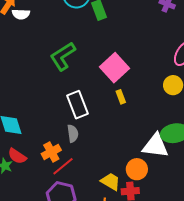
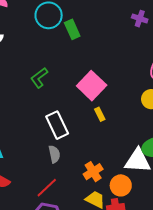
green L-shape: (63, 56) -> (39, 78), size x0.7
orange cross: (51, 152) -> (93, 172), moved

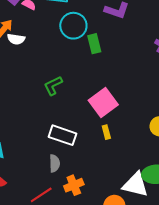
white rectangle: (57, 125) -> (62, 135), turned -56
orange cross: (93, 172) -> (74, 185), moved

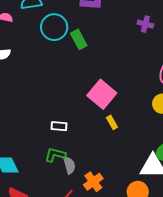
green L-shape: (53, 85) -> (55, 155), moved, turned 55
white rectangle: (62, 135) -> (59, 126), moved, size x0.6

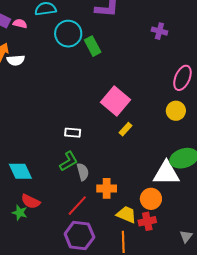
yellow rectangle: (112, 122) -> (126, 129), turned 72
green L-shape: (55, 155) -> (69, 161), turned 135
orange cross: (93, 182) -> (107, 188), turned 36

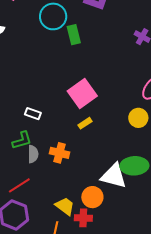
orange cross: (107, 188) -> (59, 153), moved

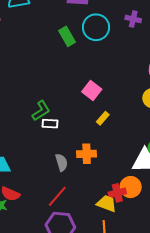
cyan circle: (53, 16) -> (96, 27), moved
pink square: (82, 94) -> (92, 90), size x0.7
green L-shape: (22, 140) -> (41, 111), moved
red cross: (83, 218) -> (117, 193), moved

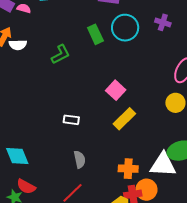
green L-shape: (41, 111) -> (61, 54), moved
yellow rectangle: (103, 118) -> (124, 119), size x1.6
orange cross: (87, 154) -> (128, 169), moved

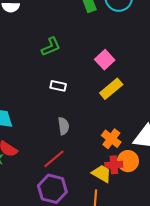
green L-shape: (61, 54) -> (51, 47), moved
orange cross: (128, 169) -> (111, 139), turned 30

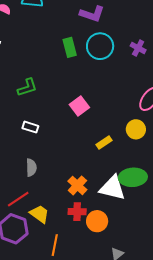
yellow rectangle: (111, 89) -> (104, 142), moved, size x0.7
orange circle: (128, 161) -> (97, 221), moved
yellow trapezoid: (102, 174) -> (40, 214), moved

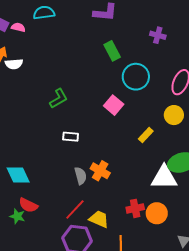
cyan circle: (100, 46) -> (136, 77), moved
green rectangle: (70, 47) -> (112, 51), moved
orange cross: (77, 185) -> (100, 171), moved

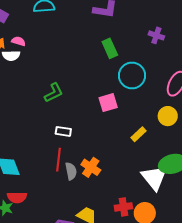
pink semicircle: (18, 27) -> (18, 41), moved
pink square: (114, 105) -> (108, 103), turned 30
white triangle: (164, 177) -> (154, 178), turned 48
red semicircle: (28, 205) -> (17, 197), turned -30
red line: (75, 209) -> (58, 160), moved, turned -40

